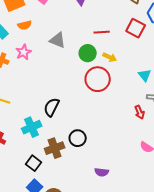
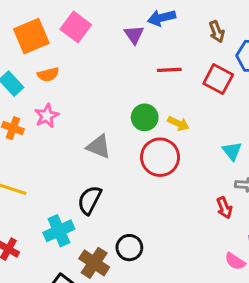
red line: (102, 32) -> (169, 70), moved
gray triangle: (58, 40) -> (99, 146), moved
brown cross: (55, 148) -> (94, 263), turned -36

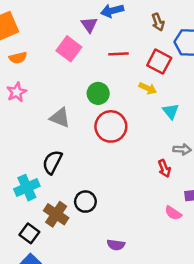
pink square: (76, 27) -> (69, 49), moved
yellow arrow: (178, 123) -> (148, 88), moved
cyan triangle: (232, 151) -> (171, 111), moved

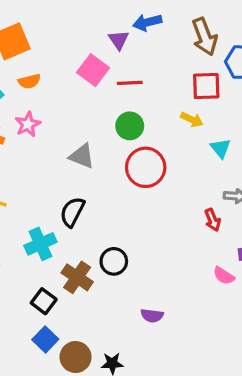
brown arrow: (158, 22) -> (205, 37), size x1.6
red line: (118, 54) -> (130, 83), moved
red square: (159, 62) -> (206, 86), turned -30

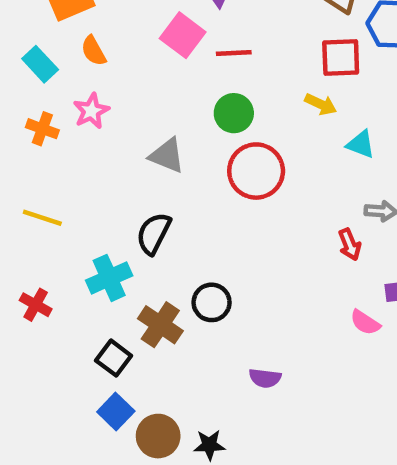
orange semicircle: (29, 81) -> (94, 51), turned 75
cyan triangle: (221, 148) -> (361, 144), turned -30

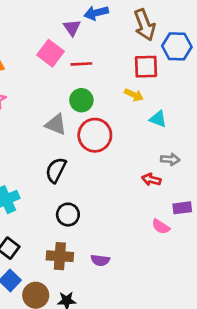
gray triangle: (167, 155) -> (56, 124), moved
black semicircle: (154, 233) -> (56, 170), moved
red arrow: (350, 245) -> (151, 180), turned 126
brown cross: (160, 325) -> (60, 256), moved, turned -30

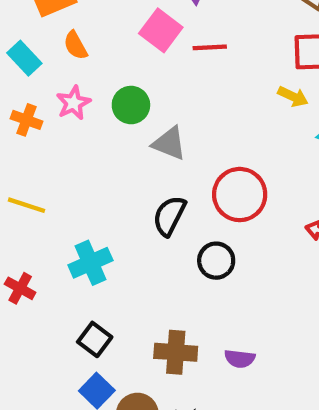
green circle: (81, 100) -> (131, 105), moved
red circle: (95, 135) -> (240, 195), moved
black circle: (68, 215) -> (216, 261), moved

